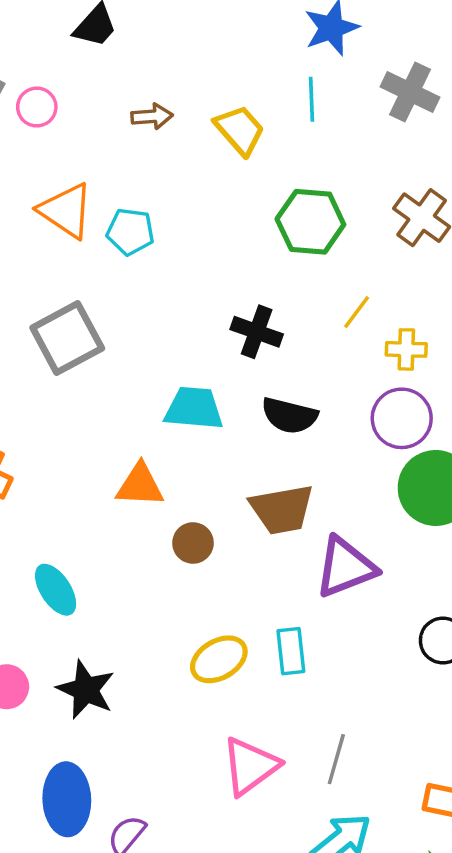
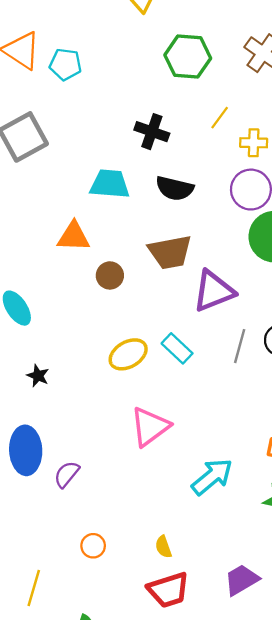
cyan rectangle: (291, 651) -> (177, 348), turned -40
black star: (86, 690) -> (38, 376), size x0.6
gray line: (336, 759) -> (240, 346), moved

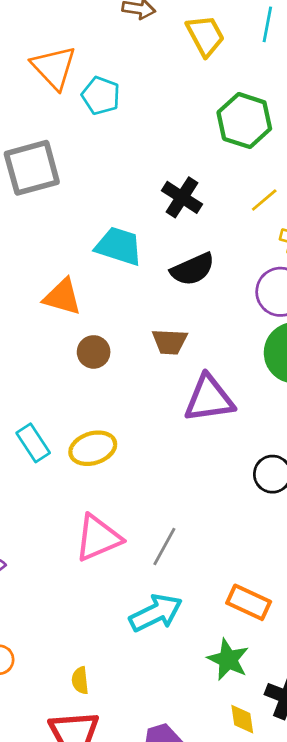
black semicircle: (175, 188) -> (193, 269), turned -51
brown trapezoid: (170, 252) -> (170, 342), size x0.7
gray line: (240, 346) -> (164, 546), moved
cyan rectangle: (177, 348) -> (33, 443), moved

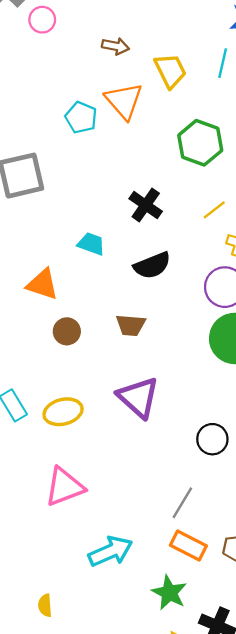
orange triangle: (54, 67) -> (124, 101), moved
cyan trapezoid: (119, 246) -> (91, 244), size x0.7
purple triangle: (209, 399) -> (138, 397), moved, turned 48
gray line: (164, 546) -> (182, 503), moved

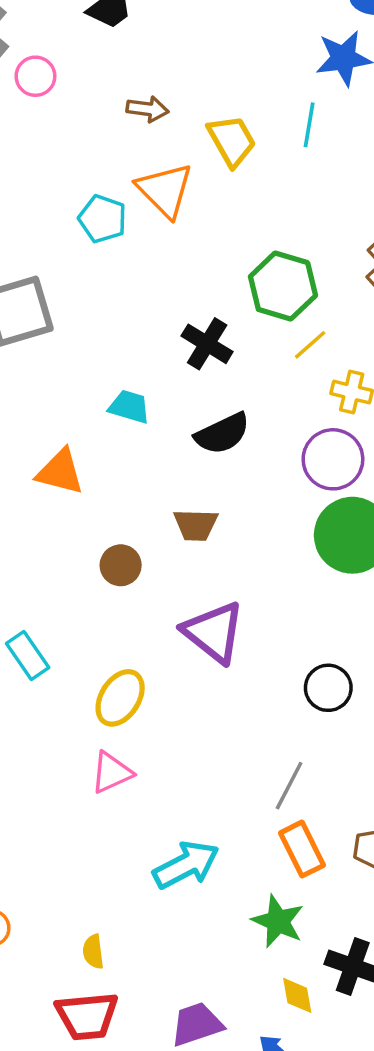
green hexagon: (200, 143) -> (283, 286), moved
brown circle: (67, 331) -> (121, 565), moved
yellow ellipse: (63, 412) -> (120, 698), moved, turned -39
pink triangle: (65, 487) -> (112, 773), size x0.7
orange rectangle: (188, 546) -> (302, 849), turned 40

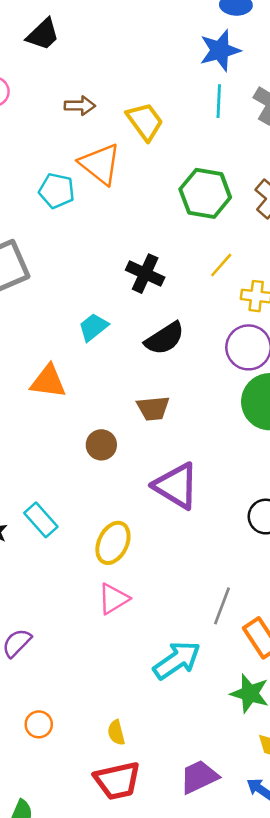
cyan line: (309, 125) -> (219, 101), moved
green hexagon: (283, 286) -> (205, 193), moved
cyan trapezoid: (129, 407) -> (93, 327), turned -48
gray line: (289, 786) -> (222, 606), moved

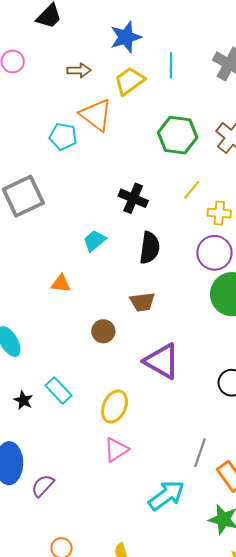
blue star: (220, 50) -> (126, 37), moved
cyan line: (219, 101) -> (171, 65), moved
yellow trapezoid: (145, 121) -> (129, 81), turned -88
black semicircle: (165, 338) -> (150, 248), turned -48
orange triangle: (48, 381) -> (61, 284), size x0.7

